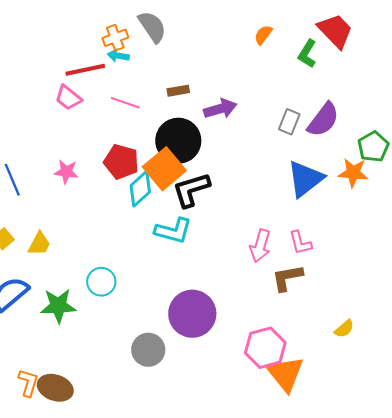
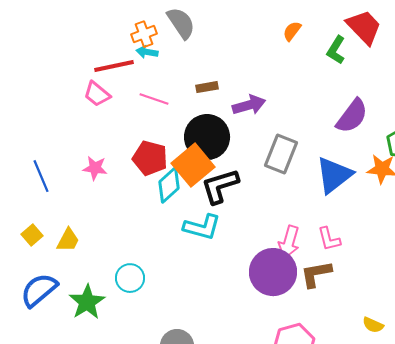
gray rectangle: (289, 122) -> (281, 154), moved, size x1.5
green star: (58, 306) -> (87, 302), turned -30
purple circle: (192, 314) -> (273, 272), moved
yellow semicircle: (344, 329) -> (373, 325), turned 65

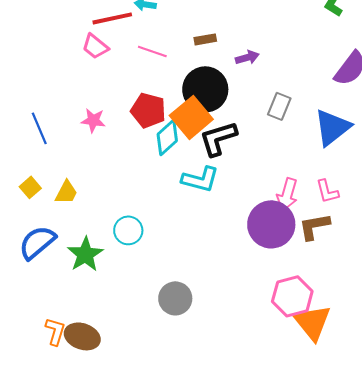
purple arrow: (249, 105) -> (247, 57), size x0.7
gray rectangle: (281, 154) -> (279, 106), size x0.7

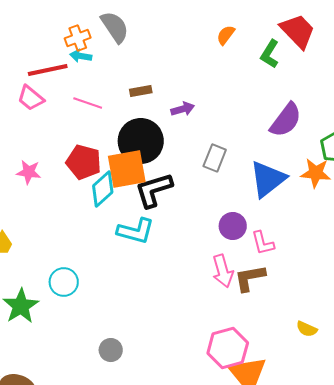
orange square: (191, 117) -> (127, 169), turned 30
pink arrow: (287, 194) -> (223, 271), moved, turned -32
purple circle: (271, 224) -> (233, 226), moved, size x0.6
gray circle: (175, 298) -> (111, 350), size x0.7

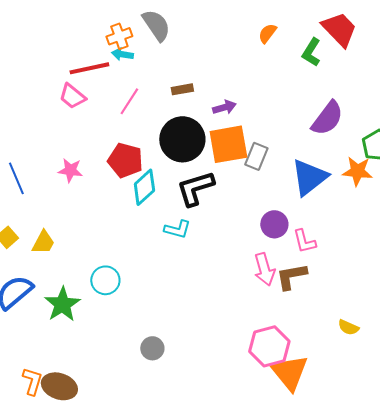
pink line: (88, 103) -> (129, 101), turned -76
orange square: (127, 169) -> (228, 144), moved
cyan L-shape: (136, 231) -> (177, 229), size x0.7

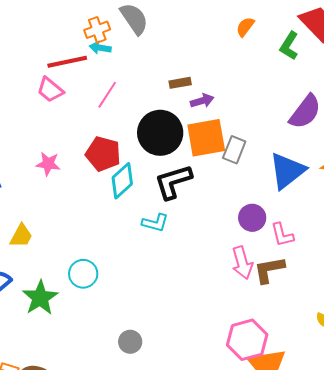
brown rectangle: (182, 89) -> (180, 83), moved

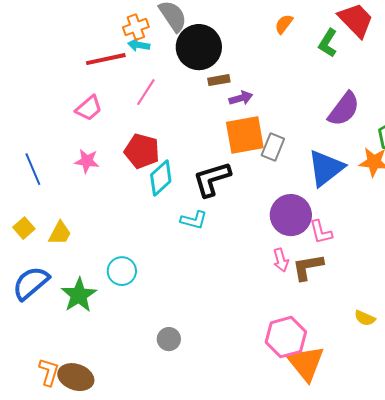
pink trapezoid: (50, 90) -> (89, 108), moved, turned -80
black circle: (160, 133) -> (199, 47), moved
purple circle: (252, 218) -> (291, 215), size x1.5
pink arrow: (242, 263) -> (281, 260), size x0.7

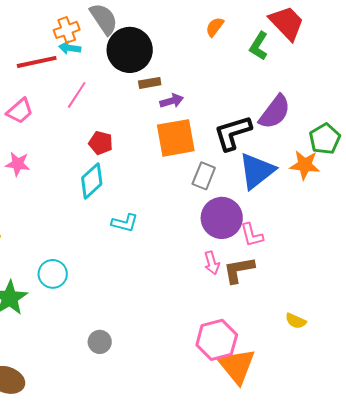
gray rectangle: (273, 147) -> (204, 176), moved
red pentagon: (142, 151) -> (101, 143), moved, size x0.7
black L-shape: (212, 179) -> (233, 133), moved

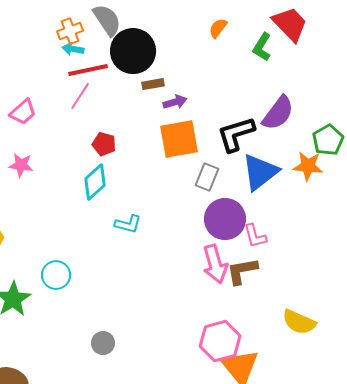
red line: (37, 62) -> (88, 70), moved
pink arrow: (212, 263) -> (215, 264), size x1.6
yellow semicircle: (296, 321) -> (299, 322), size x1.6

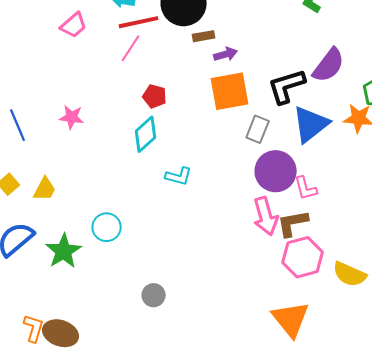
pink trapezoid: (23, 112) -> (74, 25), moved
pink hexagon: (220, 341) -> (303, 257), moved

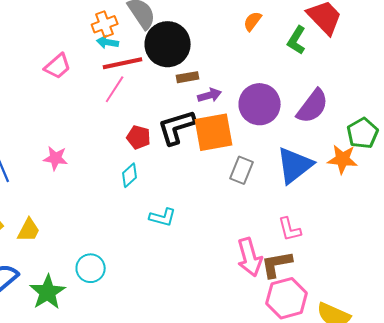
black L-shape: (287, 86) -> (177, 127), moved
cyan diamond: (146, 134) -> (130, 175), size x0.7
purple circle: (276, 171) -> (260, 104), moved

